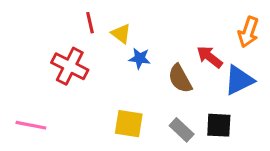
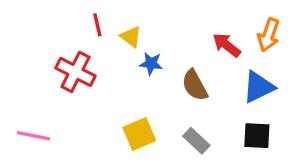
red arrow: (210, 57) -> (227, 45), moved
yellow square: (129, 124) -> (139, 134), turned -32
black square: (219, 125) -> (257, 136), moved

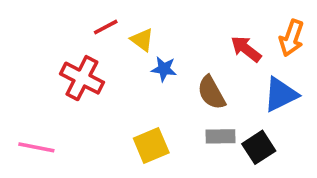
red line: (97, 25) -> (106, 27), turned 75
black square: (257, 136) -> (259, 147), moved, turned -36
gray rectangle: (196, 141) -> (220, 136), moved, turned -44

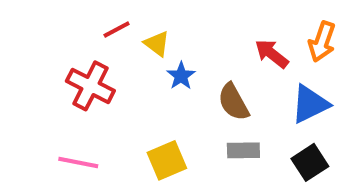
blue star: (164, 69) -> (181, 76), turned 30
pink line: (36, 147) -> (78, 162), moved
black square: (259, 147) -> (310, 162), moved

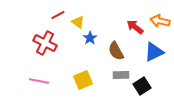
orange arrow: (322, 42) -> (160, 21), turned 84
black square: (310, 162) -> (142, 86), moved

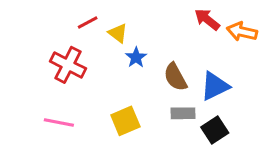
red arrow: (135, 27) -> (207, 20), moved
blue triangle: (154, 52) -> (215, 86), moved

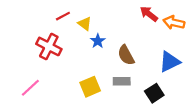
blue triangle: (215, 86) -> (170, 62), moved
gray rectangle: (183, 113) -> (122, 81), moved
pink line: (59, 122) -> (30, 88), moved, turned -54

